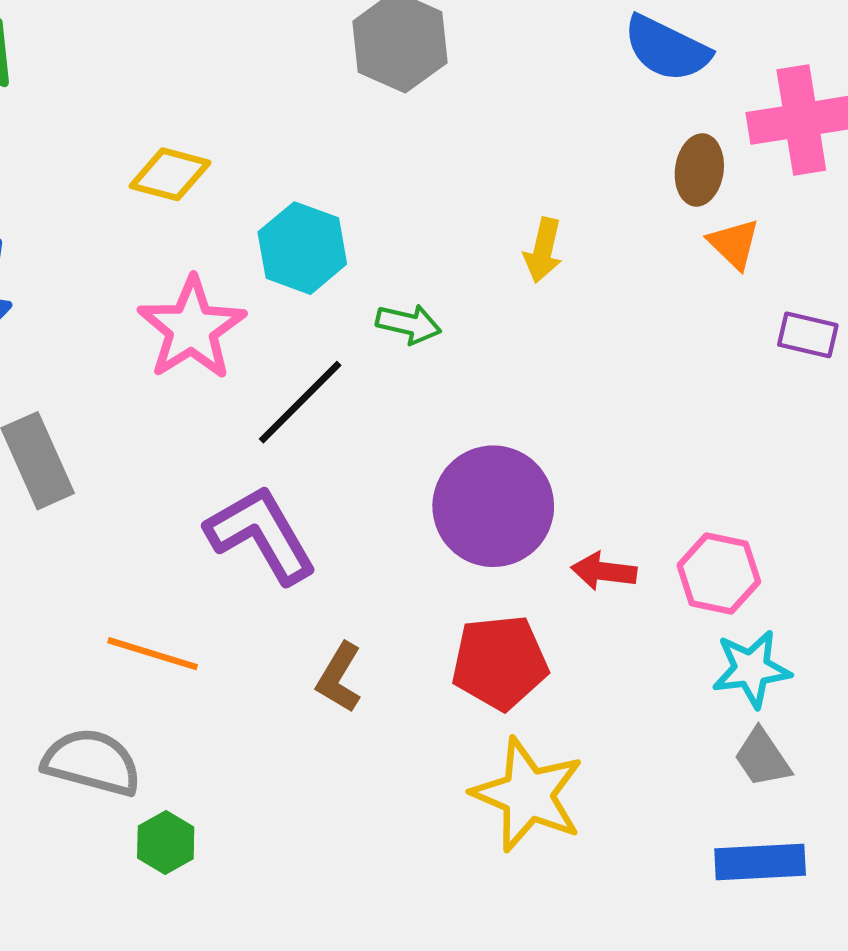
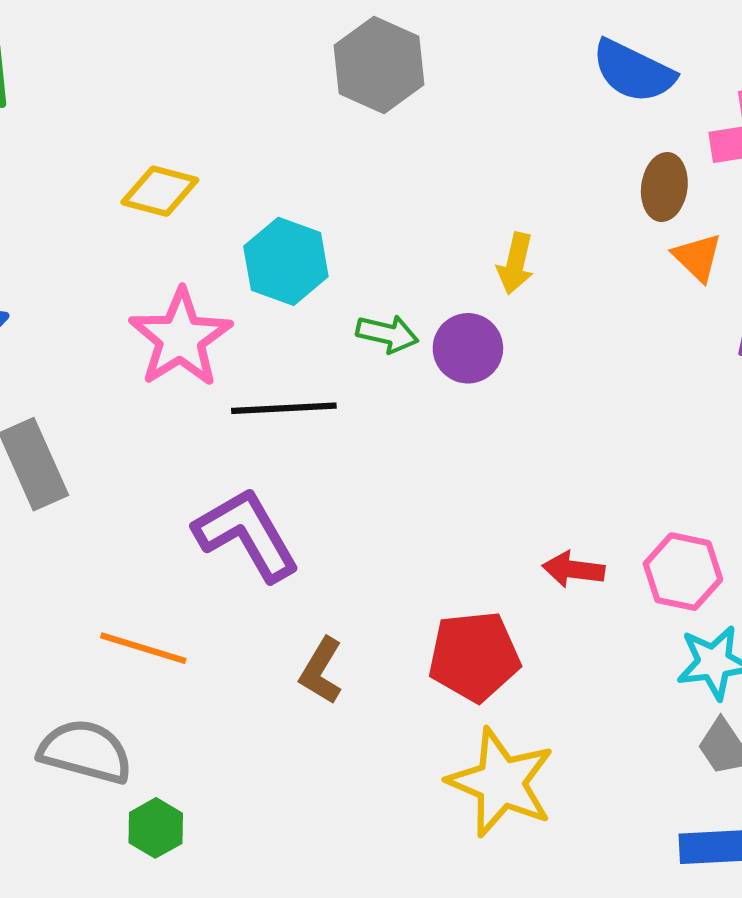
black line: (300, 402) -> (284, 408), turned 42
purple circle: (493, 506) -> (468, 348), moved, size x0.6

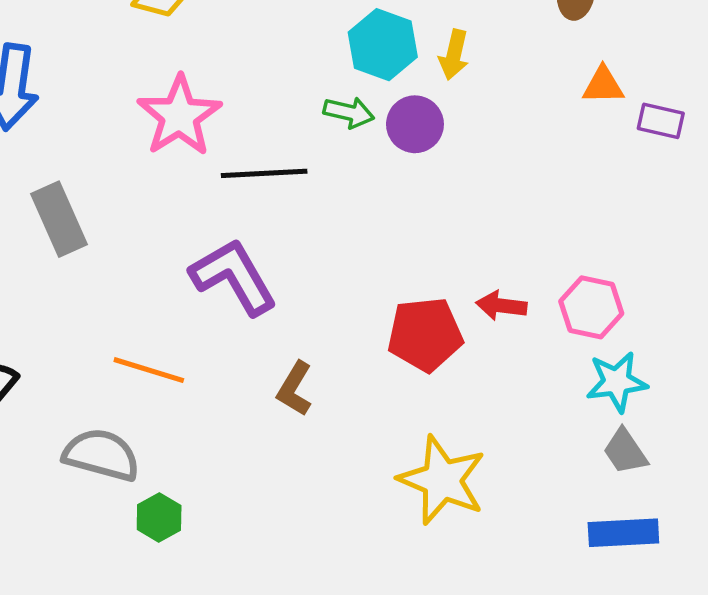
orange triangle: (697, 257) -> (603, 85), moved, turned -45
cyan hexagon: (286, 261) -> (383, 45), moved
red pentagon: (474, 656) -> (425, 334), moved

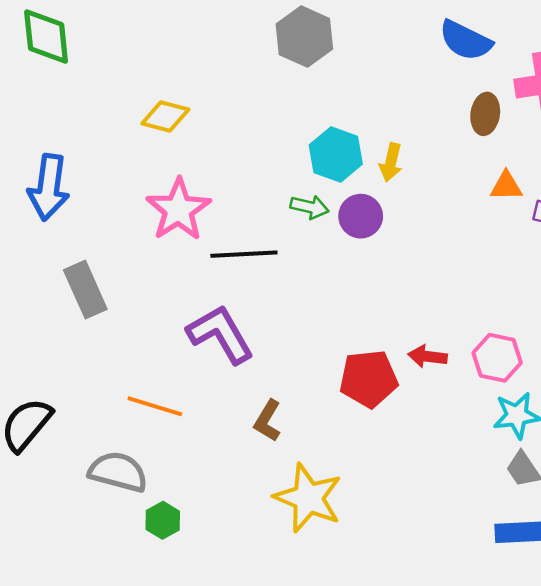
yellow star: (442, 480) -> (308, 498), moved

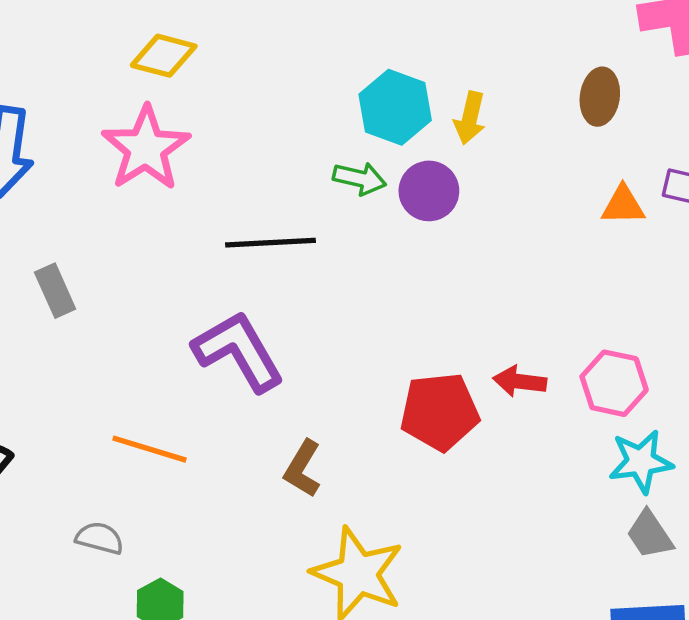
brown ellipse: (485, 114) -> (600, 97), moved
orange triangle: (506, 186) -> (623, 205), moved
pink star: (178, 210) -> (146, 148), moved
gray rectangle: (85, 290) -> (55, 291), size x0.7
gray semicircle: (118, 472) -> (100, 538), size x0.6

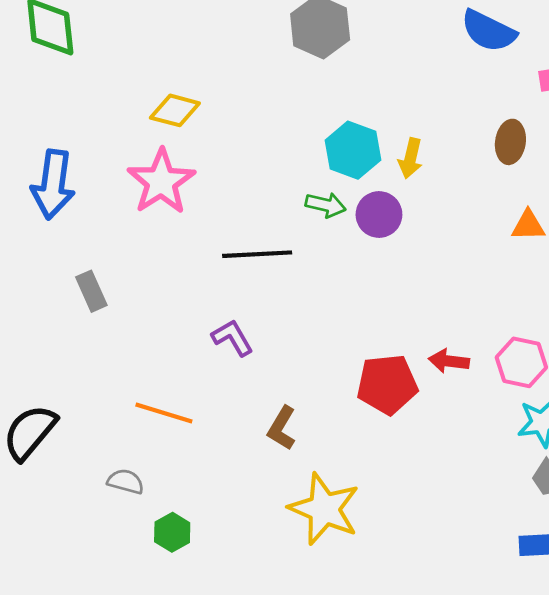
purple L-shape: (238, 351) -> (232, 338), size x0.6

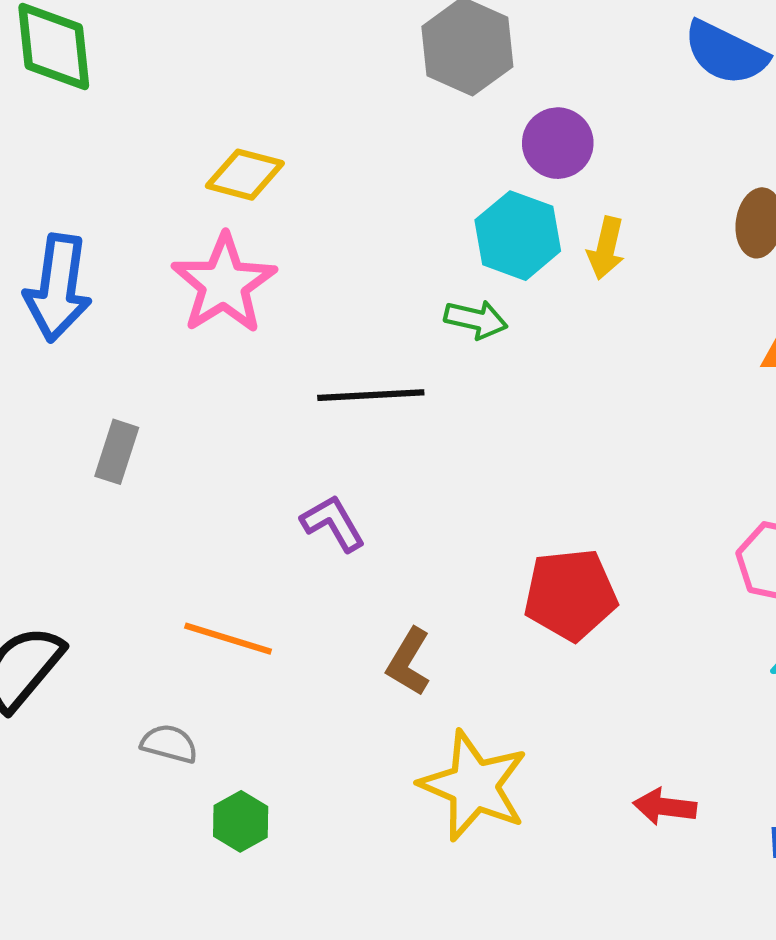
purple circle: (379, 214) -> (558, 143), moved
gray rectangle: (91, 291) -> (117, 452), turned 42
red arrow: (449, 361) -> (665, 807), moved

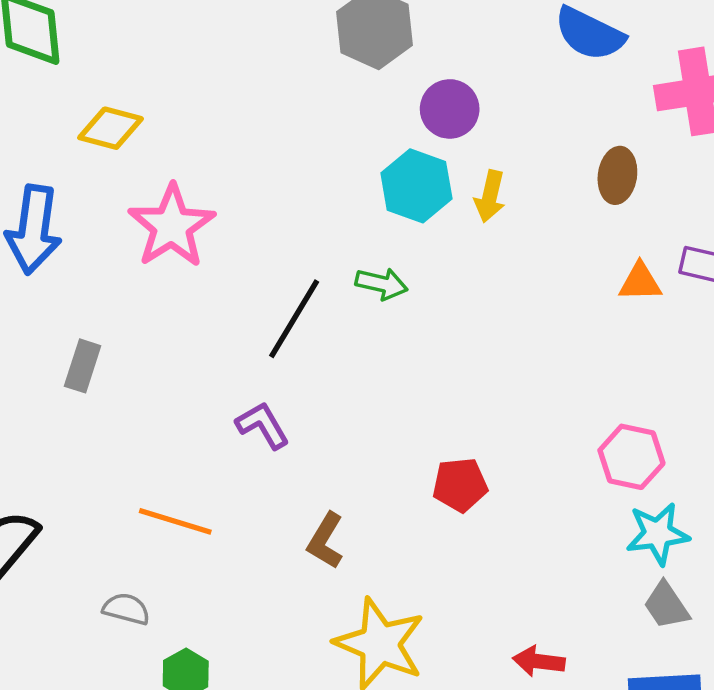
yellow diamond: (245, 175) -> (111, 128), moved
green arrow: (476, 320) -> (381, 284), moved
black line: (371, 395) -> (294, 319), turned -56
red pentagon: (570, 595) -> (460, 485), size x0.7

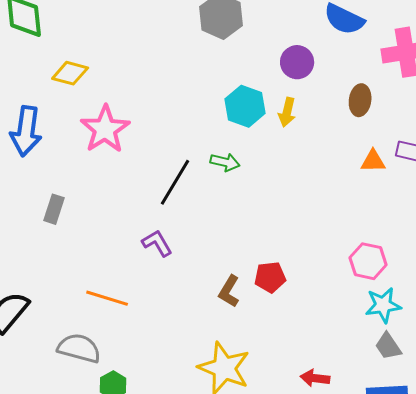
purple circle: (450, 109) -> (297, 62), moved
brown L-shape: (326, 541) -> (229, 291), moved
gray semicircle: (126, 609) -> (79, 348), size x1.6

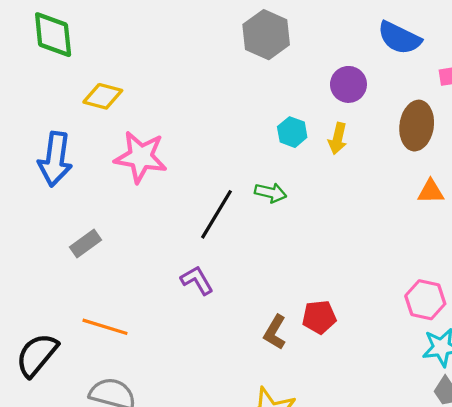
brown ellipse: (360, 100) -> (417, 126), size x1.4
cyan hexagon: (245, 106) -> (292, 132), size x0.7
pink star: (105, 129) -> (141, 157), turned -30
gray rectangle: (54, 209) -> (85, 243), turned 36
orange line: (107, 298) -> (105, 327), moved

